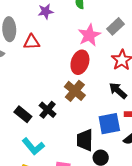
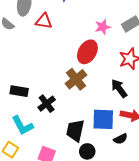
pink star: (89, 35) -> (103, 27), size x0.7
black cross: (48, 110) -> (47, 104), moved
black rectangle: (23, 114) -> (19, 91), turned -42

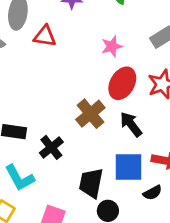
pink star: (103, 27) -> (112, 46), moved
red ellipse: (87, 52) -> (122, 83), moved
black arrow: (119, 88) -> (131, 124), moved

